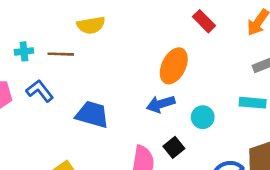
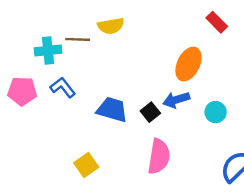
cyan cross: (24, 51) -> (48, 51), size x1.5
brown line: (61, 54) -> (78, 39), moved
black square: (174, 147) -> (150, 112), moved

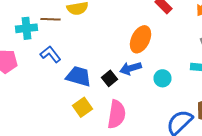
blue L-shape: (63, 87) -> (50, 54), moved
yellow square: (86, 165) -> (82, 107), moved

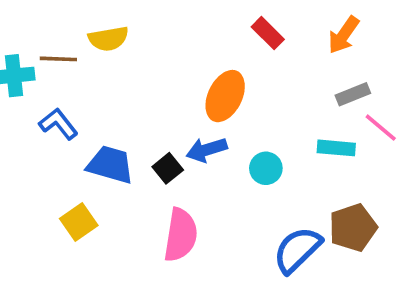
yellow square: (82, 107) -> (79, 222), moved

